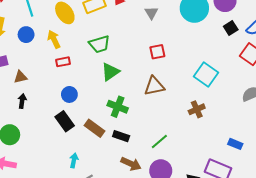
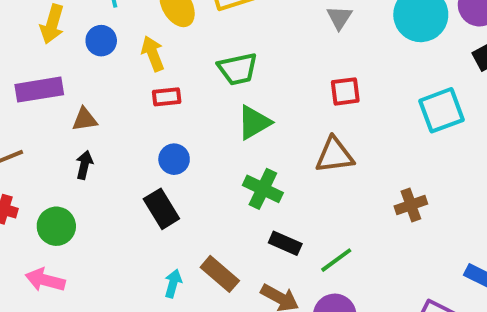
cyan square: (206, 74) -> (441, 110), moved, turned 30
brown rectangle: (94, 128) -> (220, 274), moved
black rectangle: (121, 136) -> (285, 243), moved

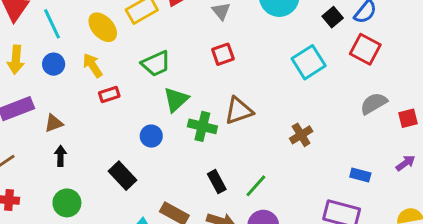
red square: (345, 91) -> (223, 54), moved
blue circle: (174, 159) -> (151, 136), moved
green cross: (263, 189) -> (202, 126), moved
green circle: (56, 226) -> (67, 203), moved
black rectangle: (285, 243) -> (217, 182), turned 50

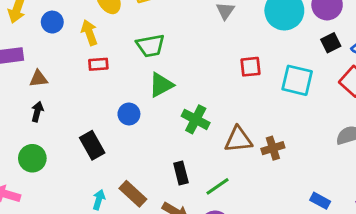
red square: (223, 54) -> (250, 67), moved
cyan square: (309, 62) -> (297, 80), turned 32
brown triangle: (239, 111) -> (238, 139), moved
green cross: (202, 126) -> (196, 119), moved

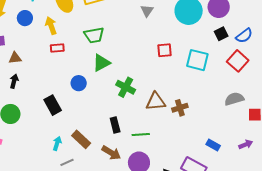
green line: (218, 186) -> (141, 134), turned 30

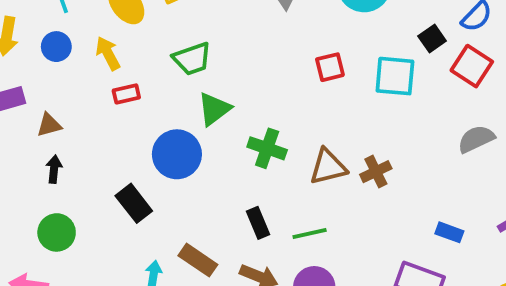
black square: (221, 34) -> (432, 38), moved
blue circle: (79, 83) -> (177, 154), size x1.6

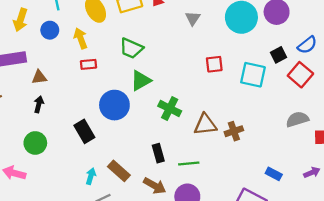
green trapezoid: (192, 59) -> (131, 48), turned 35

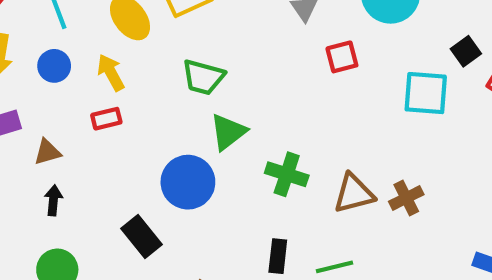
red rectangle: (89, 64) -> (106, 119), moved
red square: (214, 64) -> (342, 57), moved
black rectangle: (158, 153) -> (278, 256), turned 30

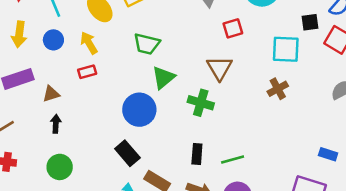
black square: (466, 51) -> (310, 22), turned 30
brown triangle: (354, 193) -> (219, 68), moved, turned -44
brown cross: (406, 198) -> (278, 89), moved
black rectangle: (141, 236) -> (127, 153), moved

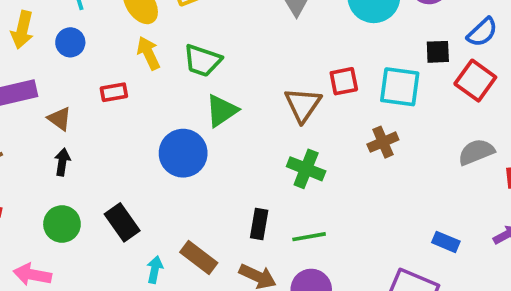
red square: (233, 28) -> (344, 81), moved
yellow arrow: (89, 43) -> (148, 53), moved
brown triangle: (51, 94) -> (60, 119), turned 48
green cross: (201, 103) -> (306, 169), moved
black rectangle: (127, 153) -> (122, 222), moved

